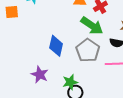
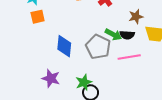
orange square: (12, 12) -> (38, 17), moved
green arrow: (92, 26) -> (113, 34), moved, size x0.7

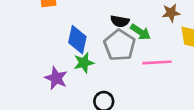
black semicircle: (127, 35) -> (120, 21), moved
green star: (84, 82) -> (84, 63), moved

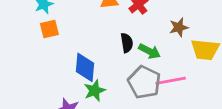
black semicircle: (120, 21) -> (127, 43), turned -102
gray pentagon: (120, 45) -> (144, 82), moved

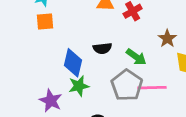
brown star: (179, 27) -> (167, 39), turned -30
black semicircle: (127, 43) -> (102, 48), moved, turned 84

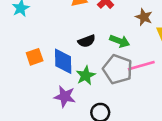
orange square: (45, 21) -> (35, 57), moved
green star: (79, 86) -> (86, 76), moved
purple star: (51, 101) -> (65, 97), moved

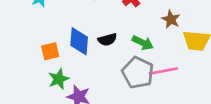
blue diamond: (63, 61) -> (79, 41), moved
green star: (86, 76) -> (59, 79), moved

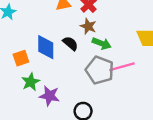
brown star: (171, 19) -> (88, 26), moved
black semicircle: (107, 40) -> (70, 43), turned -119

